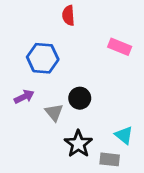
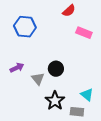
red semicircle: (68, 15) -> (69, 11), moved, turned -128
blue hexagon: (43, 58) -> (25, 27), moved

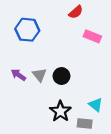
purple arrow: (17, 68) -> (18, 75), turned -120
gray triangle: (38, 79) -> (39, 75), moved

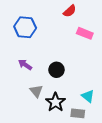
purple arrow: (18, 75) -> (25, 65), moved
gray triangle: (39, 75) -> (36, 91), moved

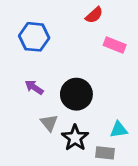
black circle: (56, 70) -> (76, 94), size x1.5
cyan triangle: (88, 96) -> (119, 130), turned -48

